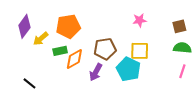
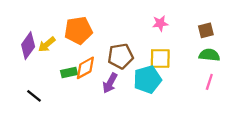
purple diamond: (24, 26) -> (28, 46), moved
green rectangle: (60, 51) -> (69, 73), moved
cyan pentagon: (128, 69) -> (147, 80), turned 30

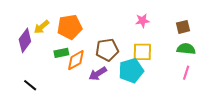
yellow arrow: (47, 44) -> (42, 27), moved
green rectangle: (69, 73) -> (61, 53), moved
purple arrow: (110, 83) -> (98, 74), turned 30

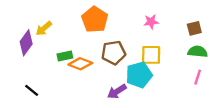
orange pentagon: (70, 27) -> (95, 20), moved, turned -30
orange diamond: (76, 60) -> (80, 64), turned 50
purple arrow: (98, 74) -> (117, 91), moved

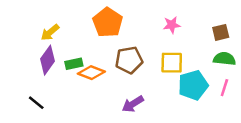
purple diamond: (26, 43) -> (47, 60), moved
cyan pentagon: (139, 75) -> (193, 85), moved

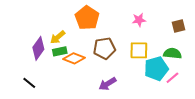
yellow arrow: (50, 32) -> (58, 37), moved
green semicircle: (224, 59) -> (172, 53), moved
pink line: (224, 88) -> (172, 78), moved, turned 32

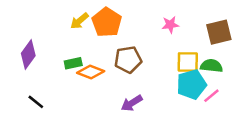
brown square: (179, 26) -> (219, 32), size x1.5
yellow arrow: (58, 37) -> (79, 21), moved
purple diamond: (38, 48) -> (28, 55), moved
yellow square: (139, 50) -> (188, 62), moved

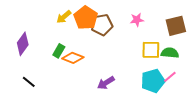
brown pentagon: (128, 60) -> (102, 25), moved
green rectangle: (73, 63) -> (59, 51), turned -48
cyan pentagon: (192, 84) -> (153, 81), moved

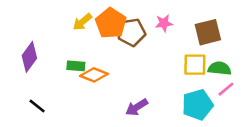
pink star: (137, 20) -> (164, 23), moved
brown square: (176, 26) -> (208, 32), moved
green rectangle: (59, 51) -> (76, 66), turned 64
pink line: (170, 77) -> (226, 89), moved

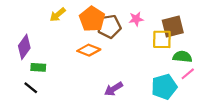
yellow arrow: (82, 22) -> (58, 15), moved
yellow square: (195, 65) -> (162, 39), moved
green rectangle: (76, 66) -> (38, 67), moved
orange diamond: (94, 75) -> (89, 50), moved

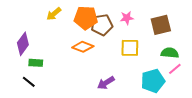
orange pentagon: (92, 19) -> (86, 18), turned -30
yellow square: (162, 39) -> (130, 48), moved

